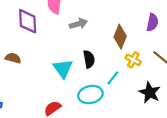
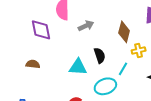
yellow cross: (133, 60) -> (139, 51), turned -32
cyan triangle: (63, 69) -> (78, 67), turned -42

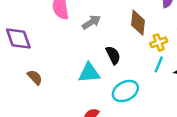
purple diamond: (41, 30) -> (18, 38), moved
brown semicircle: (33, 64) -> (35, 77), turned 48
cyan line: (123, 69) -> (159, 64), moved

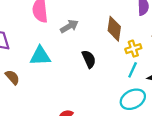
cyan triangle: (89, 73) -> (40, 56), moved
cyan ellipse: (125, 91) -> (133, 99), moved

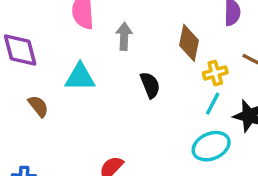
gray arrow: (69, 26) -> (124, 36), turned -60

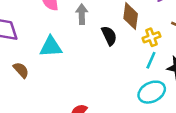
black semicircle: (150, 85) -> (109, 36), moved

